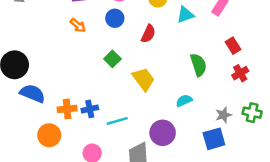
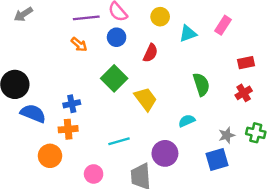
red rectangle: (233, 46) -> (246, 63), moved, turned -70
green square: (112, 59) -> (114, 78), size x1.5
blue cross: (90, 109) -> (72, 104), moved

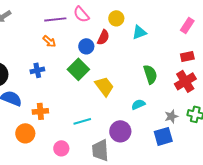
pink rectangle: (223, 25) -> (187, 25), moved
blue circle: (117, 37) -> (86, 46), moved
red semicircle: (150, 53) -> (103, 37), moved
red cross: (244, 93) -> (185, 81), size x1.5
blue cross: (72, 104) -> (37, 70), moved

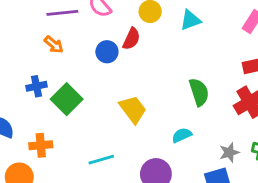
cyan triangle: (139, 32) -> (190, 20), moved
green square: (78, 69) -> (67, 99), moved

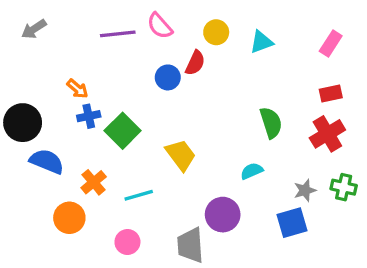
orange arrow: (54, 45) -> (77, 89), moved
yellow trapezoid: (133, 109) -> (181, 155), moved
orange cross: (41, 145) -> (94, 182), turned -35
cyan line: (101, 160) -> (139, 195), moved

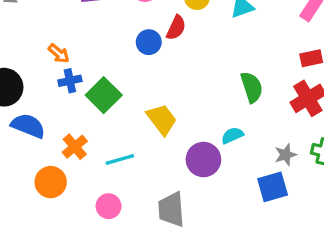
purple circle: (223, 215) -> (203, 160), moved

